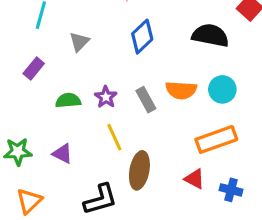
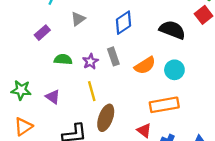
orange semicircle: (181, 90) -> (145, 65), turned -45
gray rectangle: (146, 100) -> (113, 56), moved

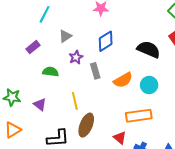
purple star: (90, 61) -> (76, 57), moved

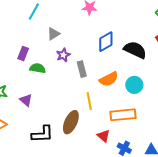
blue diamond: (106, 41) -> (106, 42), moved
purple rectangle: (33, 47) -> (23, 54), moved, turned -32
yellow line: (75, 101) -> (89, 101), moved

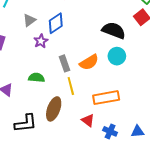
blue diamond: (106, 42) -> (56, 23), moved
green semicircle: (38, 68) -> (36, 78), moved
gray rectangle: (82, 69) -> (65, 63), moved
cyan circle: (134, 85) -> (117, 56), moved

